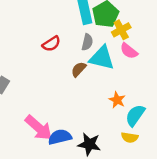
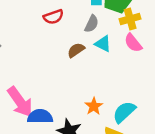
cyan triangle: (102, 58) -> (103, 44), size x0.6
orange star: (117, 100) -> (94, 106), moved

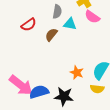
red semicircle: (53, 17) -> (29, 25), moved

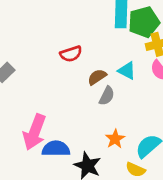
gray semicircle: (57, 12) -> (107, 96), moved
pink arrow: (21, 85) -> (35, 132), turned 55

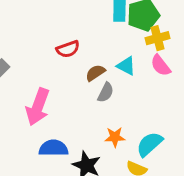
pink arrow: (35, 132) -> (38, 107), moved
orange star: (115, 139) -> (115, 137), turned 30

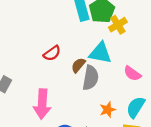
pink semicircle: (161, 65) -> (132, 73), moved
cyan triangle: (126, 66) -> (100, 53), size x1.5
gray semicircle: (106, 92) -> (91, 78), size x1.5

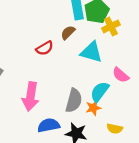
brown semicircle: (78, 65) -> (68, 33), moved
gray semicircle: (91, 78) -> (74, 101), moved
cyan semicircle: (136, 107) -> (100, 92), moved

